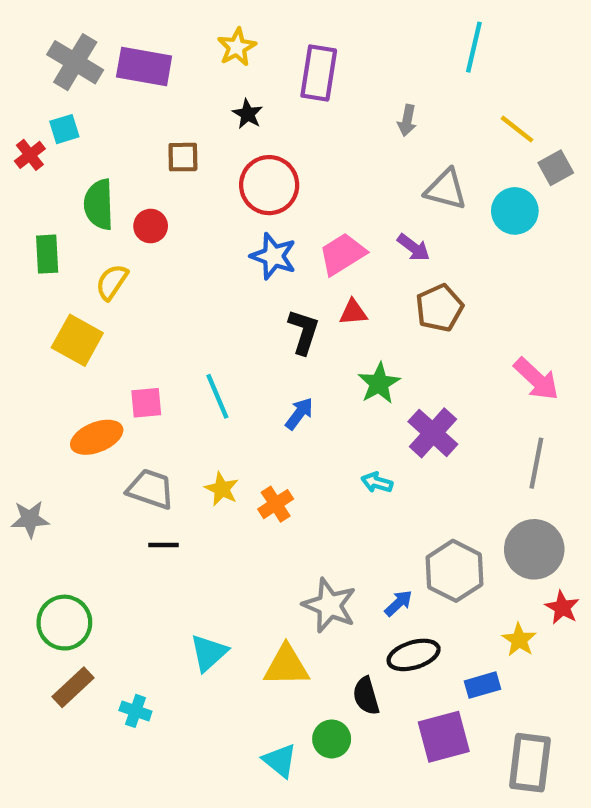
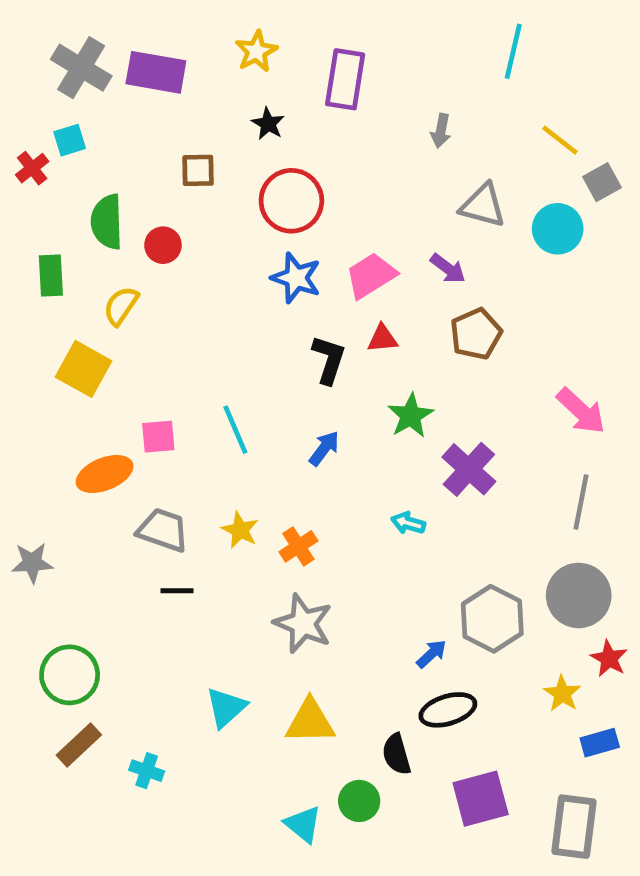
gray star: (329, 605) -> (303, 623), moved
blue rectangle: (482, 685) -> (600, 743), moved

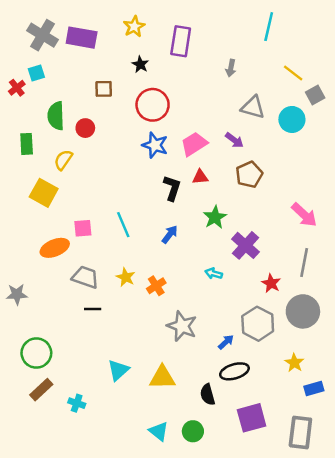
gray star: (303, 623) -> (182, 326), moved
red star: (609, 659) -> (271, 283), moved
green circle: (359, 801) -> (193, 431), moved

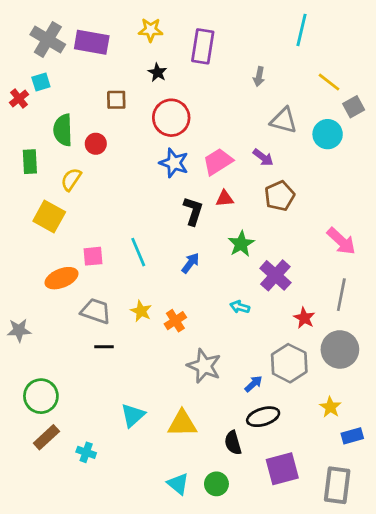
yellow star: (134, 27) -> (151, 30), turned 30

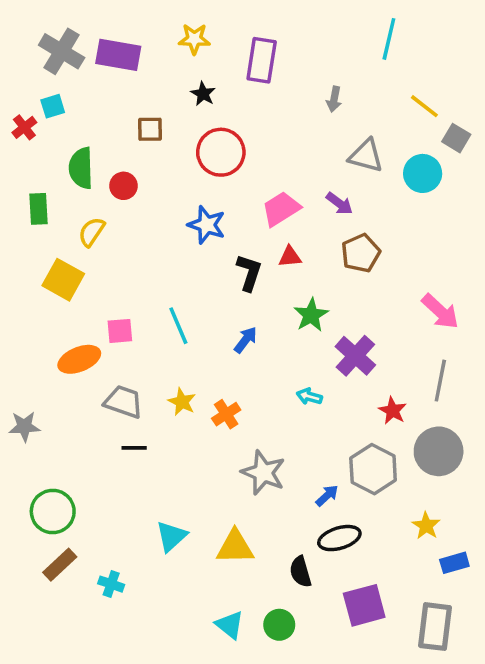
gray square: (354, 107) -> (456, 138), turned -30
blue star: (174, 163) -> (207, 225), moved

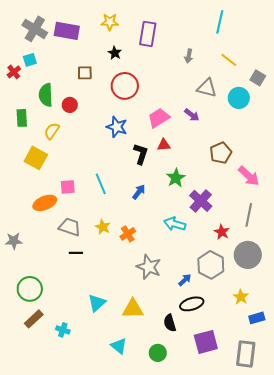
yellow line: (424, 106) -> (229, 60), moved
brown pentagon: (361, 253) -> (221, 153), moved
cyan arrow: (309, 396) -> (175, 224), size x1.5
cyan triangle: (230, 625) -> (119, 346), moved

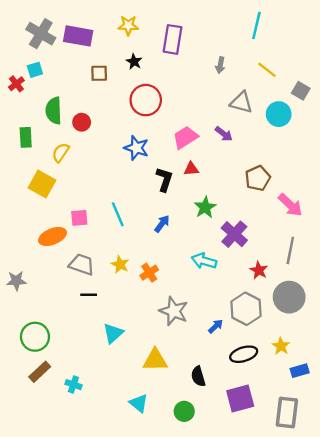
brown square: (85, 73) -> (99, 73), moved
cyan triangle: (97, 303) -> (113, 333), moved
black ellipse: (192, 304) -> (244, 354), moved

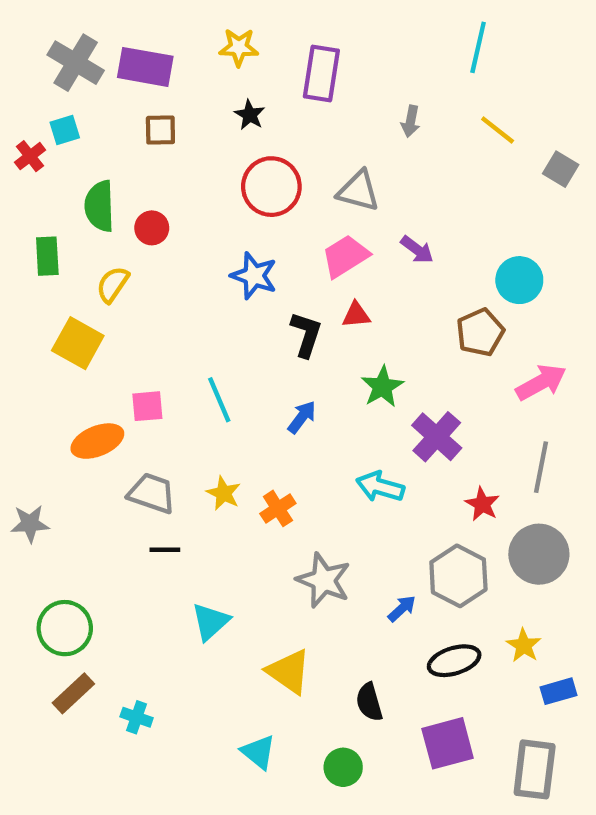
brown square: (99, 73) -> (160, 130), moved
gray triangle: (241, 102) -> (358, 191), moved
cyan circle: (279, 114) -> (519, 280), moved
pink arrow: (290, 205) -> (541, 382), turned -72
yellow triangle: (155, 360) -> (289, 672), turned 36

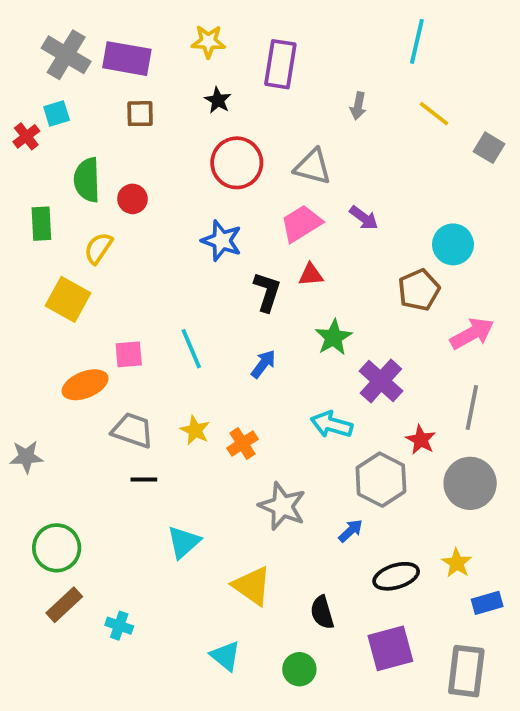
gray hexagon: (458, 576) -> (381, 480), moved

